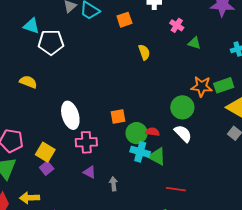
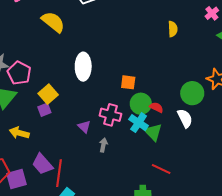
yellow semicircle: (28, 82) -> (53, 22), size x1.4
pink cross: (86, 142) -> (110, 115), moved

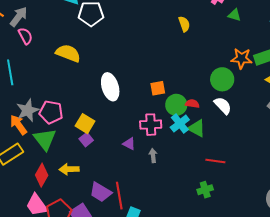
cyan cross: (139, 123) -> (180, 124), turned 36

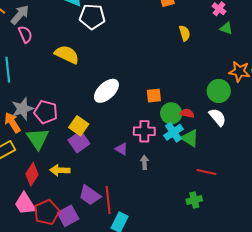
green triangle: (234, 15) -> (226, 28), moved
white ellipse: (110, 87) -> (106, 91), turned 60
purple square: (86, 140) -> (79, 142), size x1.5

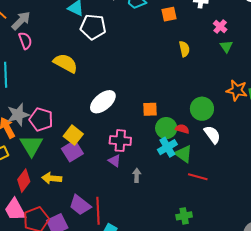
green triangle: (226, 28) -> (226, 46), turned 32
green circle: (219, 91) -> (202, 109), moved
pink cross: (144, 131) -> (120, 141), moved
red line: (206, 172) -> (198, 177), moved

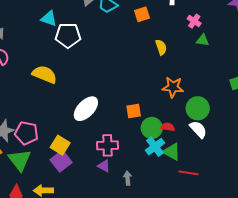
green triangle: (226, 46) -> (203, 40), turned -40
orange star: (237, 90) -> (173, 87), moved
green circle: (202, 109) -> (198, 108), moved

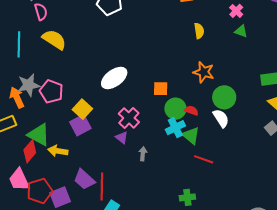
yellow semicircle: (45, 74) -> (54, 39), moved
pink cross: (107, 145) -> (129, 118), turned 35
green triangle: (20, 160) -> (39, 135), moved, turned -35

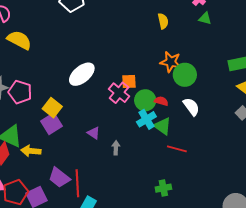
green circle: (224, 97) -> (185, 75), moved
pink cross: (129, 118) -> (119, 93), moved

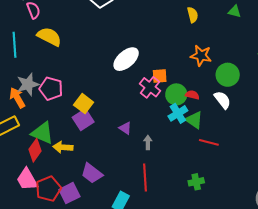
white ellipse: (82, 74) -> (126, 59), moved
green circle: (185, 75) -> (228, 75), moved
red line: (77, 183) -> (145, 178), moved

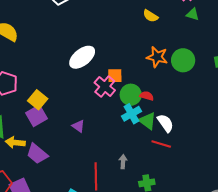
yellow semicircle: (193, 15) -> (151, 16), turned 133
green circle: (228, 75) -> (183, 60), moved
white semicircle: (222, 100) -> (165, 123), moved
gray arrow: (148, 142) -> (123, 162), moved
purple trapezoid: (92, 173) -> (37, 154), moved

